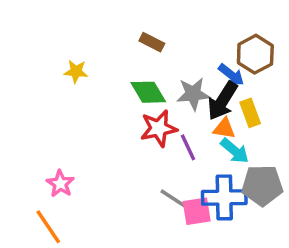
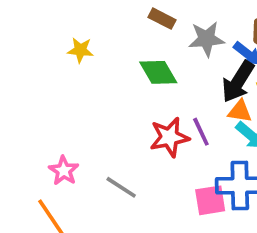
gray star: (193, 94) -> (206, 39), moved
red star: (159, 128) -> (169, 137), moved
gray line: (174, 199) -> (121, 187), moved

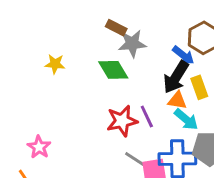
gray star: (206, 39) -> (132, 44), moved
yellow star: (80, 50) -> (55, 64), moved
gray line: (121, 187) -> (137, 160), moved

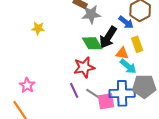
green diamond: (113, 70) -> (92, 43), moved
black arrow: (176, 77) -> (108, 37), moved
purple line: (147, 116) -> (74, 90), moved

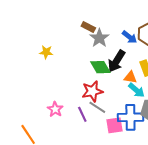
gray star: (91, 14) -> (99, 38), turned -30
blue arrow: (126, 22) -> (129, 37), moved
pink star: (27, 85) -> (55, 109), moved
gray line: (94, 94) -> (97, 107), moved

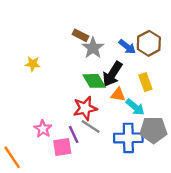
orange triangle: (130, 77) -> (118, 95), moved
pink square: (114, 125) -> (62, 147), moved

